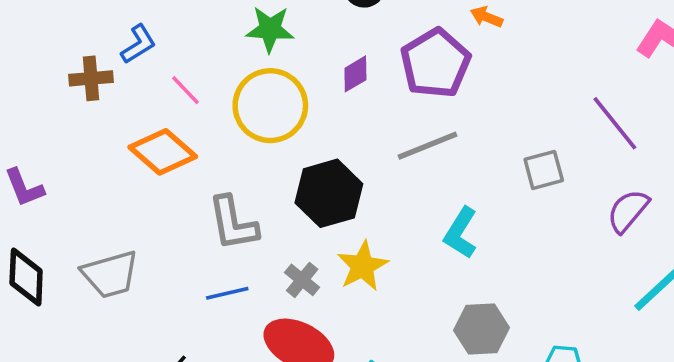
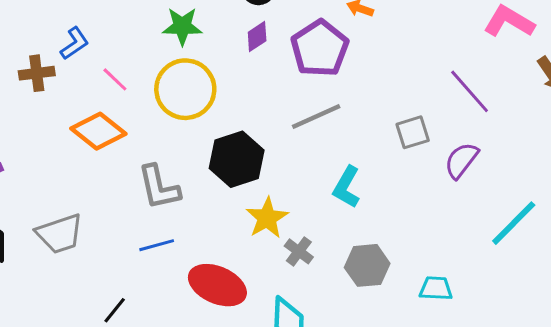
purple diamond: (355, 74) -> (257, 37), moved
purple semicircle: (628, 211) -> (461, 160), moved
gray cross: (302, 280) -> (299, 251), moved

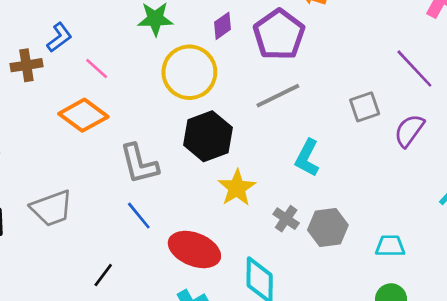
yellow circle: (185, 89) -> (189, 72), moved
blue line: (157, 245) -> (139, 216), turned 68
gray cross: (299, 251) -> (286, 219), moved

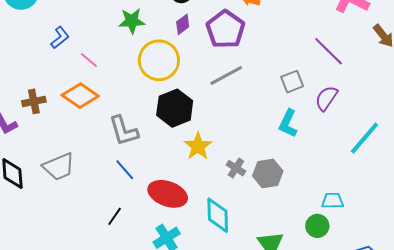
brown cross: (26, 65) -> (34, 101), moved
cyan L-shape: (307, 158) -> (288, 123), moved
cyan trapezoid: (390, 246) -> (333, 201), moved
black line: (103, 275) -> (115, 216), moved

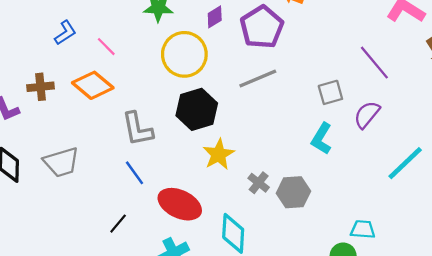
blue L-shape: (60, 38) -> (65, 33), moved

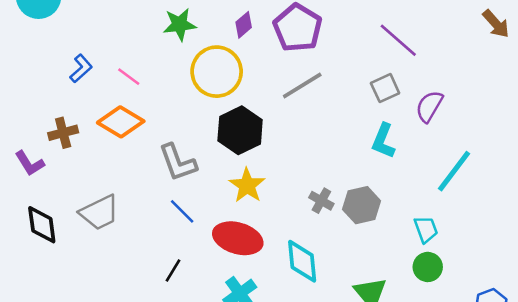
purple line: (374, 63) -> (398, 40), moved
yellow star: (219, 154) -> (247, 185), moved
cyan line: (405, 163) -> (454, 171), moved
cyan trapezoid: (363, 229) -> (426, 229), moved, turned 75

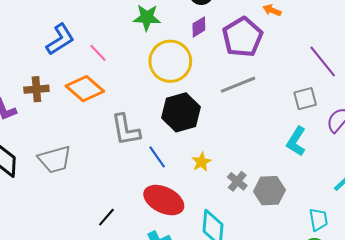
blue L-shape: (81, 68) -> (60, 39), size x1.4
yellow star: (247, 185) -> (201, 162), moved, size x0.7
blue line: (182, 211) -> (157, 157), moved

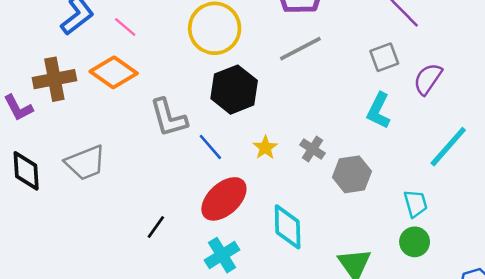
brown cross: (36, 89) -> (54, 79), size x1.4
gray cross: (237, 181) -> (312, 149), moved
red ellipse: (164, 200) -> (224, 199), turned -63

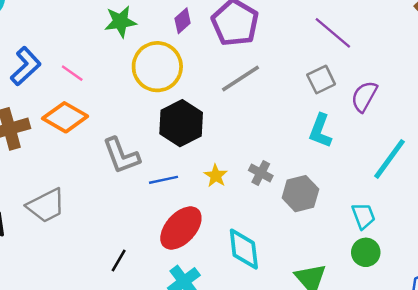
blue line: (210, 147) -> (163, 180), turned -56

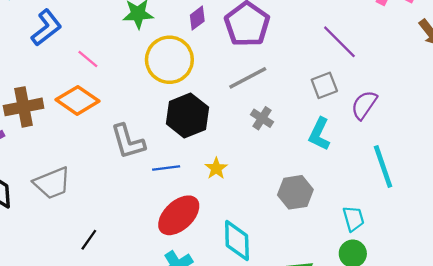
blue L-shape: (26, 66) -> (46, 28), moved
cyan line: (389, 159) -> (383, 167), turned -60
gray cross: (261, 173) -> (262, 118), moved
black line: (119, 261) -> (89, 240), moved

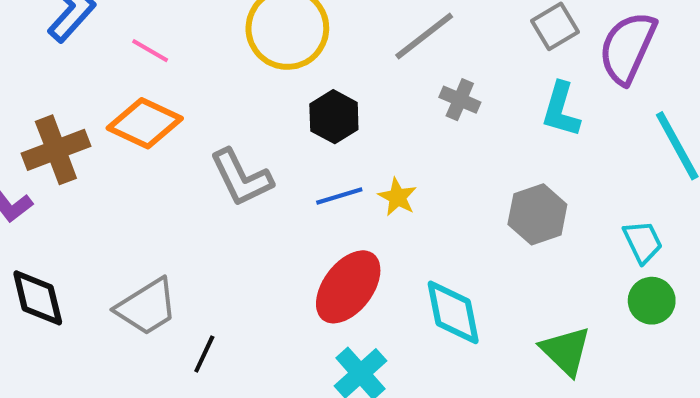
purple semicircle: (364, 105) -> (628, 48), size x1.4
black hexagon: (187, 116) -> (334, 117), size x0.7
blue line: (166, 168) -> (339, 196), moved
gray trapezoid: (52, 183) -> (147, 307), moved

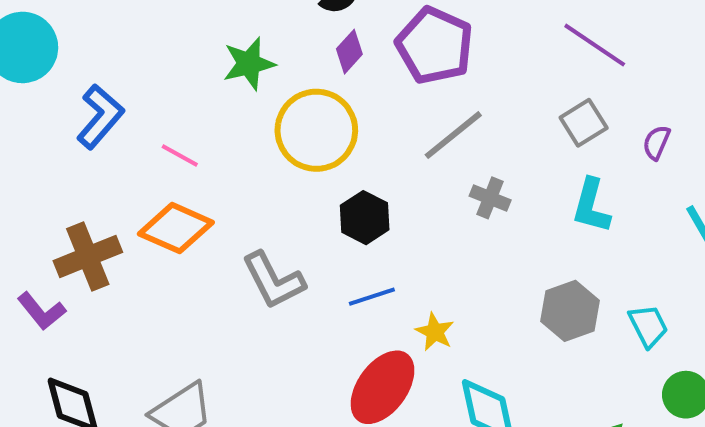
purple semicircle: (628, 48) -> (656, 143), size x0.5
yellow star: (397, 197) -> (435, 332), moved
cyan trapezoid: (643, 242) -> (648, 326), moved

